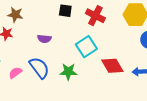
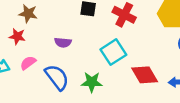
pink semicircle: (15, 73) -> (28, 63), moved

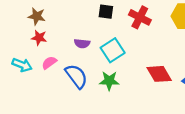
brown star: (28, 14) -> (37, 16), moved
cyan square: (113, 52) -> (113, 50), moved

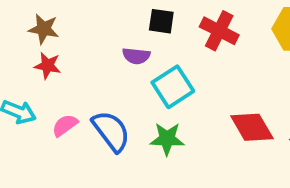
purple semicircle: (82, 43) -> (136, 56), moved
pink semicircle: (49, 63) -> (65, 125), moved

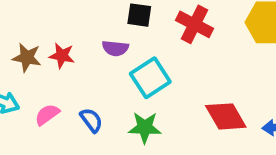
brown star: (44, 29) -> (27, 57), moved
red star: (48, 66) -> (62, 56), moved
blue semicircle: (111, 131) -> (91, 120), size x0.6

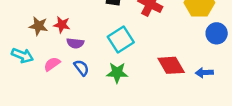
purple semicircle: (115, 48) -> (75, 43), moved

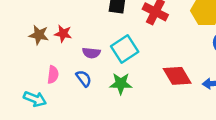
purple semicircle: (75, 43) -> (91, 53), moved
cyan arrow: (22, 55) -> (35, 99), moved
pink semicircle: (52, 64) -> (53, 75), turned 133

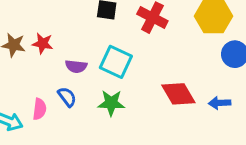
cyan square: (125, 49) -> (116, 62), turned -32
pink semicircle: (53, 75) -> (40, 109), moved

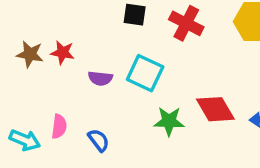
blue semicircle: (67, 97) -> (99, 140), moved
green star: (111, 103) -> (169, 121), moved

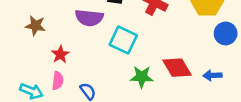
red star: (63, 53) -> (60, 54), moved, turned 30
purple semicircle: (100, 78) -> (89, 18), moved, size x1.5

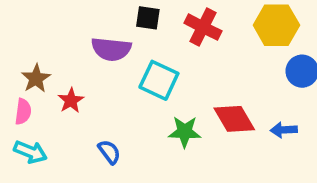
brown star: (35, 26) -> (36, 78), moved, turned 30
pink semicircle: (58, 81) -> (23, 112), moved

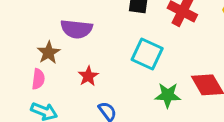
purple semicircle: (111, 49) -> (76, 29), moved
red star: (71, 100) -> (88, 76), moved

